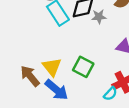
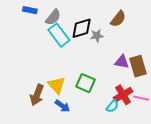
brown arrow: (30, 76) -> (37, 95), turned -115
blue arrow: (56, 90) -> (62, 106), size x0.7

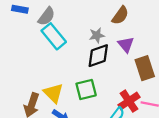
black diamond: (82, 28) -> (98, 56), moved
purple triangle: (122, 62) -> (126, 44), moved, turned 42
green square: (86, 83) -> (86, 89), turned -36

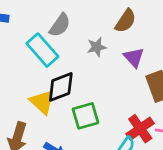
gray semicircle: (47, 16) -> (60, 25), moved
black diamond: (98, 56) -> (61, 87), moved
yellow triangle: (53, 93) -> (42, 102), moved

